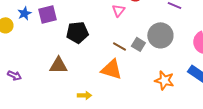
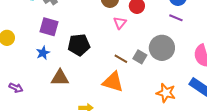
blue star: (24, 13) -> (43, 53), moved
purple square: (47, 14) -> (49, 27), turned 30

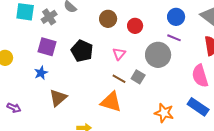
pink triangle: (120, 23) -> (119, 54), moved
black pentagon: (79, 45) -> (82, 51), moved, turned 30
gray circle: (162, 48) -> (158, 55), moved
brown triangle: (60, 78) -> (58, 98), turned -42

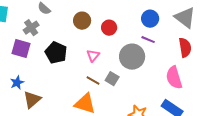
gray cross: (49, 17) -> (31, 28), moved
blue star: (41, 73) -> (17, 83), moved

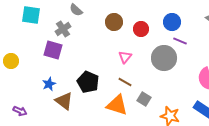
blue circle: (150, 19) -> (172, 22), moved
black pentagon: (56, 53) -> (88, 82), moved
gray square: (112, 79) -> (144, 99), moved
brown triangle: (32, 100) -> (64, 101), turned -42

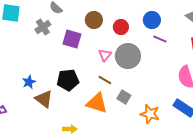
purple square: (53, 50) -> (72, 39), moved
gray circle: (164, 58) -> (128, 56), moved
black pentagon: (88, 82) -> (68, 80), turned -30

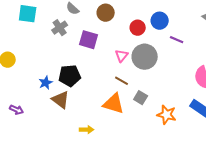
brown circle: (94, 20) -> (106, 13), moved
blue circle: (152, 20) -> (160, 21), moved
black pentagon: (68, 80) -> (70, 76), moved

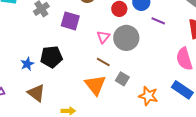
brown triangle: (61, 100) -> (36, 93), moved
orange triangle: (114, 104) -> (95, 85), turned 35

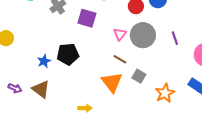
purple line: (158, 21) -> (175, 38), moved, turned 48
brown triangle: (36, 93) -> (41, 89), moved
orange star: (148, 96) -> (165, 93), turned 30

